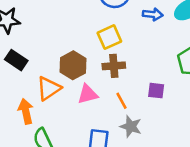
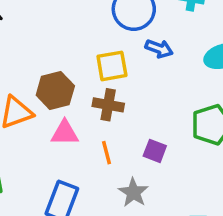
blue arrow: (153, 14) -> (159, 49), moved
gray star: (131, 126) -> (133, 192), moved

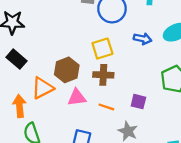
blue arrow: (159, 49) -> (143, 39), moved
orange line: (107, 153) -> (106, 107), turned -49

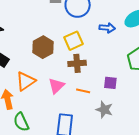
brown hexagon: (67, 70) -> (43, 47), moved
pink triangle: (77, 97) -> (56, 86), turned -30

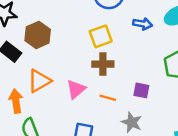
brown hexagon: (43, 47) -> (38, 35), moved

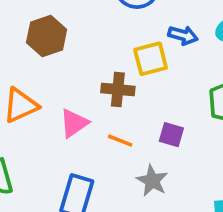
brown hexagon: (38, 35) -> (47, 36), moved
yellow square: (101, 36) -> (151, 59), moved

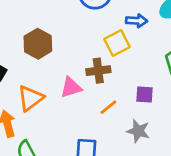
pink triangle: (74, 123) -> (71, 87), moved, turned 30
orange line: (120, 141) -> (108, 107), turned -48

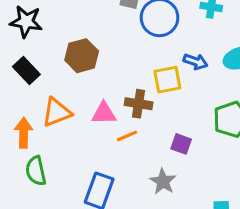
orange line: (108, 107) -> (127, 136), moved

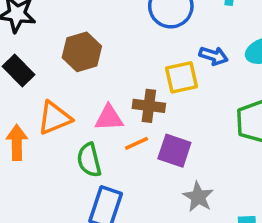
purple square: (181, 144) -> (174, 151), moved, size x1.4
green semicircle: (36, 171) -> (89, 160), moved
gray star: (163, 181) -> (198, 197), moved

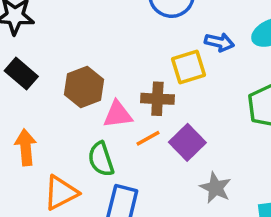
brown hexagon: (82, 52) -> (84, 87), moved
orange triangle: (54, 118) -> (61, 193), moved
purple square: (174, 151) -> (187, 142), turned 32

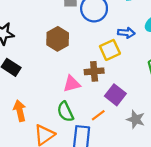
brown hexagon: (84, 87) -> (58, 39), moved
orange line: (148, 138) -> (98, 115), moved

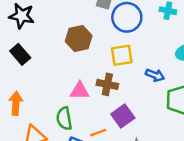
blue arrow: (126, 33) -> (155, 75), moved
yellow square: (110, 50) -> (122, 55), moved

